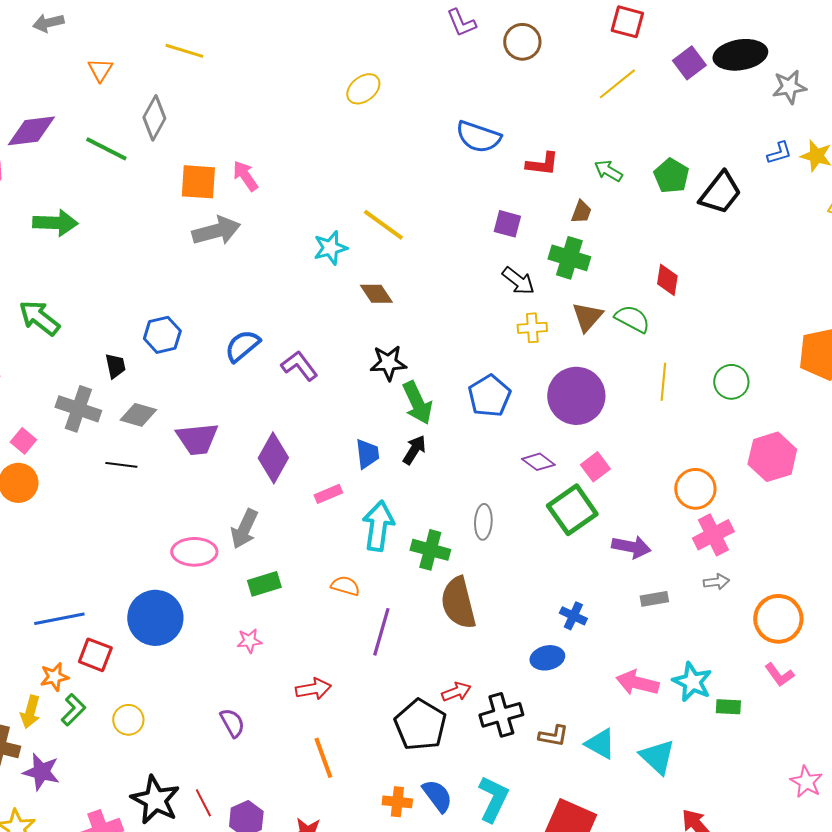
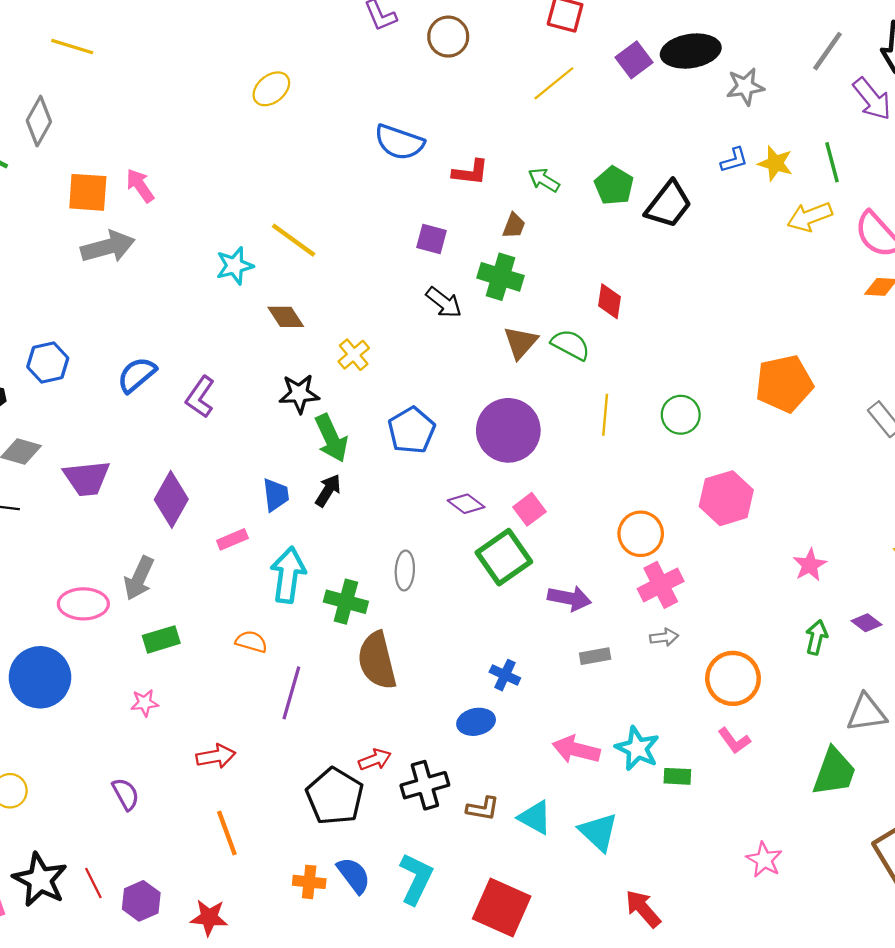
yellow cross: (532, 328) -> (354, 355), moved, turned -36
purple L-shape: (299, 366) -> (200, 397), turned -108

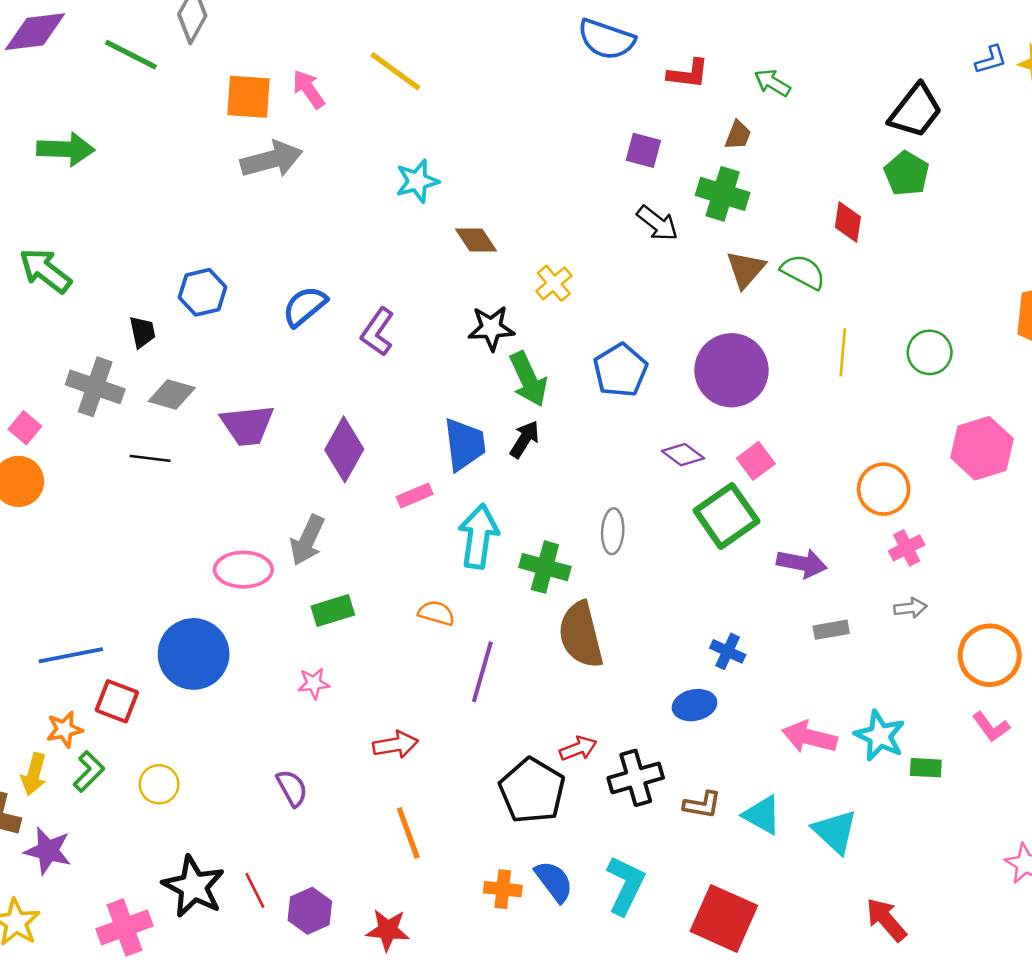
green pentagon: (614, 186) -> (907, 173), moved
yellow line: (294, 240) -> (395, 71), moved
blue trapezoid: (276, 495) -> (464, 444), size x1.4
pink cross: (661, 585) -> (907, 548), size x0.7

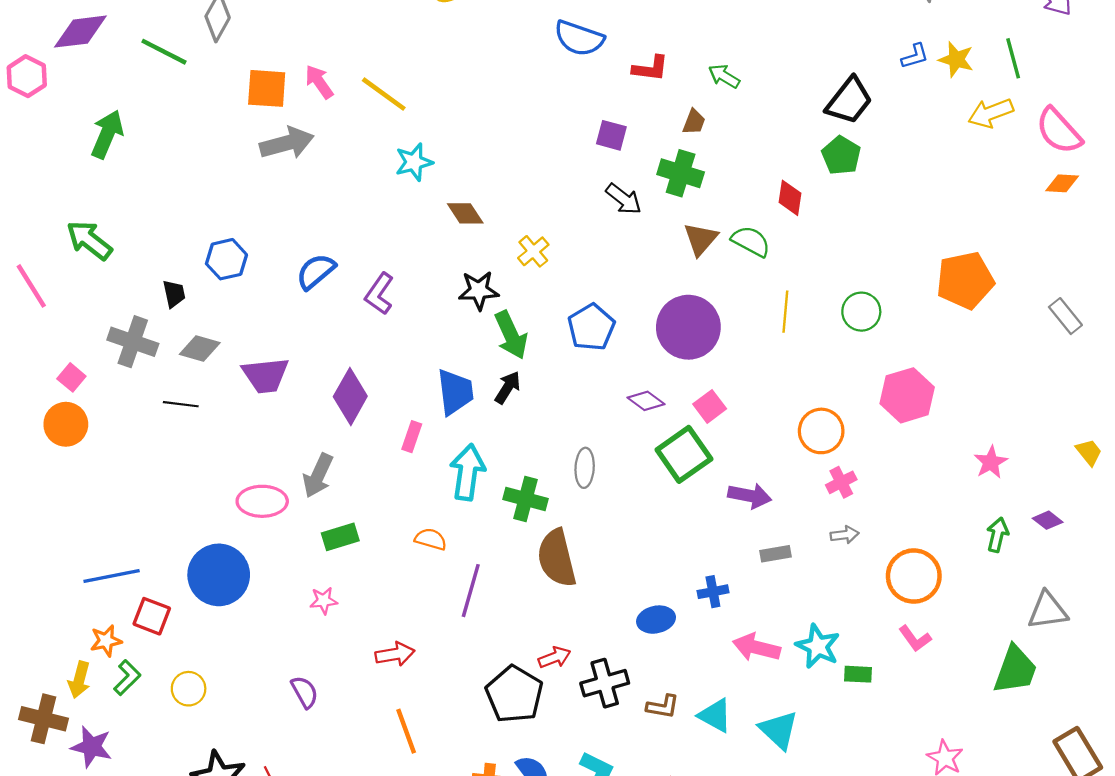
yellow line: (395, 71) -> (384, 94), moved
green arrow: (66, 149) -> (107, 134), turned -69
pink rectangle: (415, 495) -> (412, 437), turned -48
blue cross: (728, 651) -> (713, 592), moved, turned -36

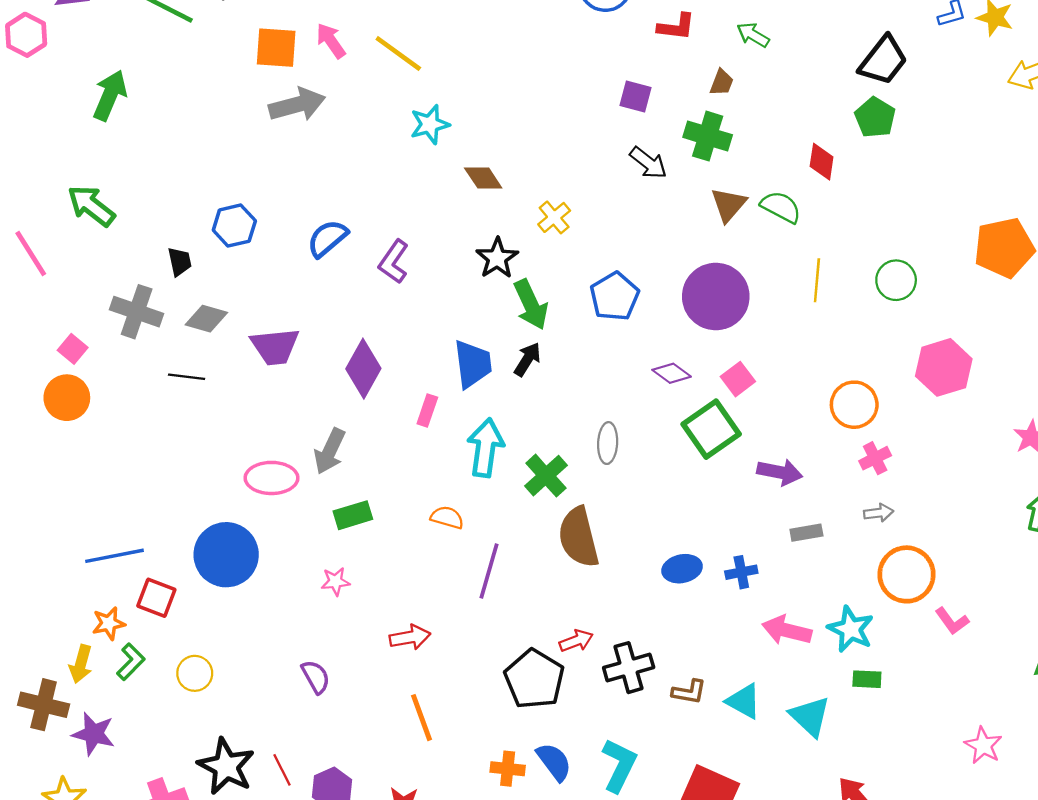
black star: (479, 290) -> (497, 258), turned -30
green cross: (525, 499) -> (546, 476), turned 33
orange circle: (914, 576) -> (906, 574), moved
blue ellipse: (656, 620) -> (682, 569), moved
green rectangle: (858, 674) -> (867, 679), moved

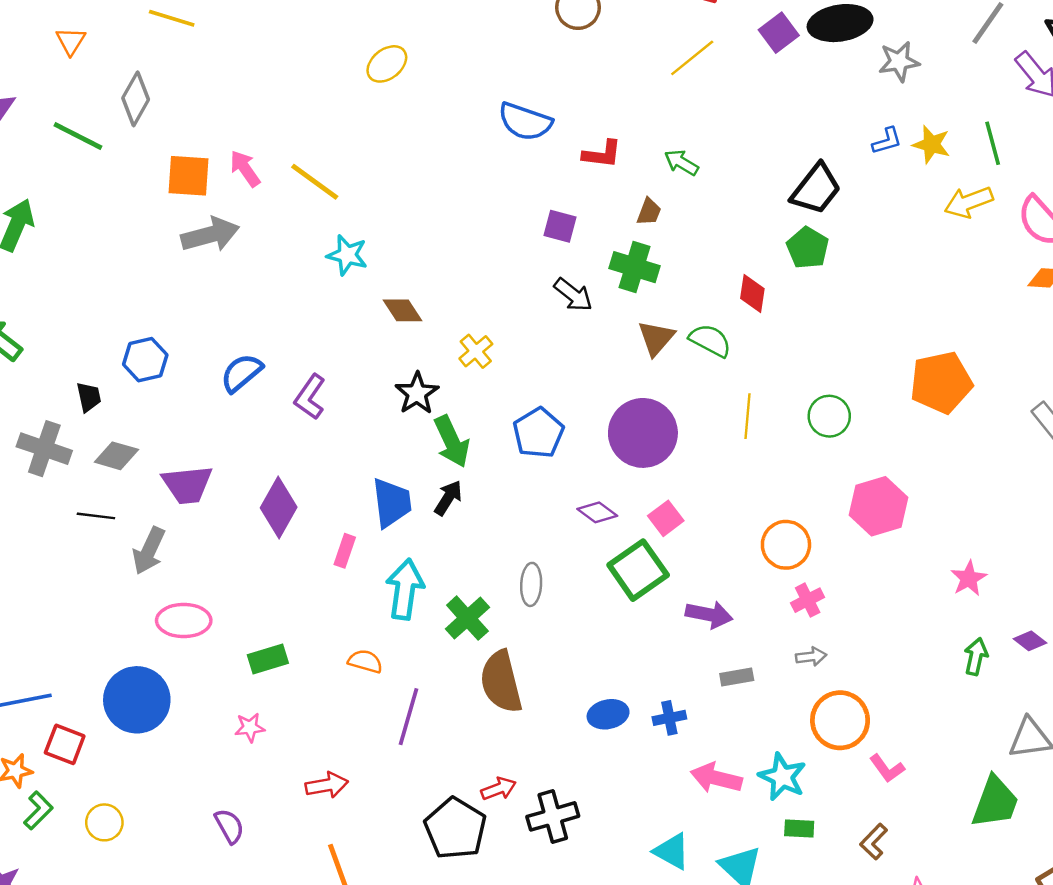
cyan star: (430, 124) -> (347, 255), turned 30
gray arrow: (330, 451) -> (149, 551), moved
brown L-shape: (689, 692) -> (874, 842), moved, turned 124

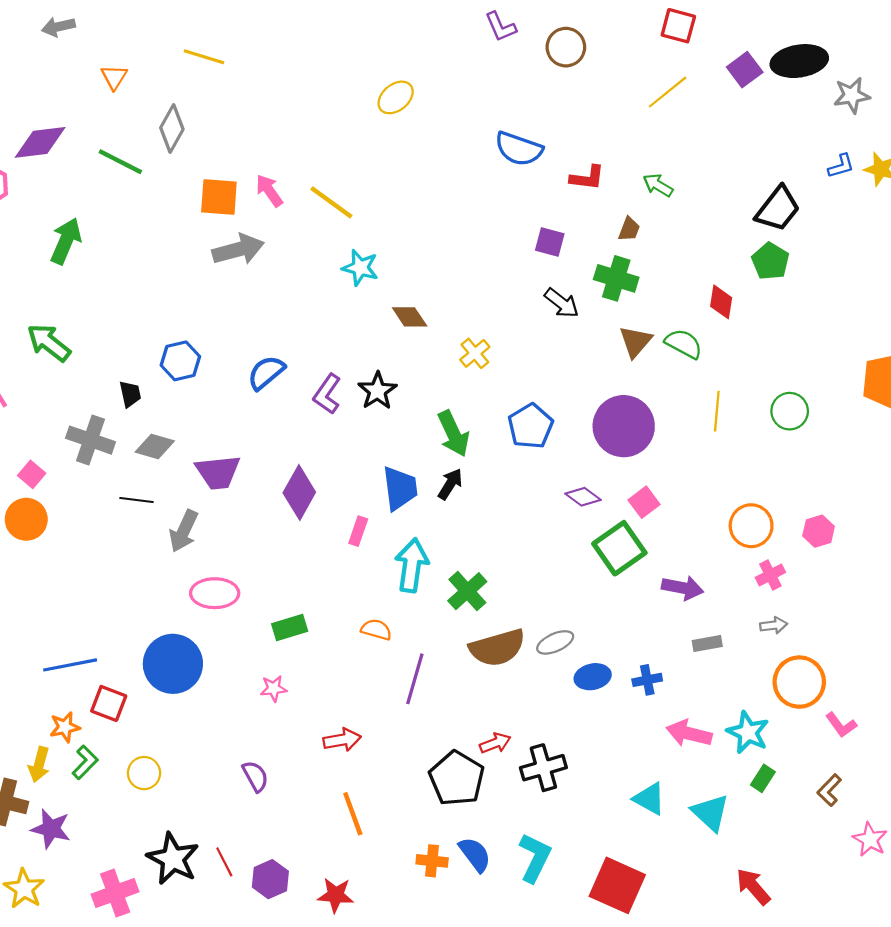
black star: (417, 393) -> (377, 391), moved
pink hexagon: (879, 506) -> (819, 531), moved, size x0.6
gray ellipse: (531, 584) -> (555, 642), moved, turned 63
brown semicircle: (501, 682) -> (497, 648), turned -92
green rectangle: (799, 828) -> (763, 778), turned -60

